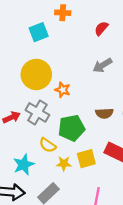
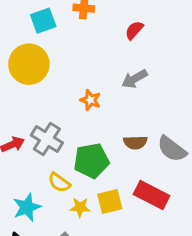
cyan square: (39, 32) -> (43, 21), moved
yellow circle: (36, 74) -> (29, 64), moved
orange star: (63, 90) -> (90, 100), moved

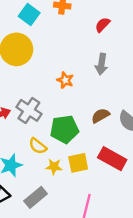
cyan square: (43, 21) -> (29, 15), turned -36
gray arrow: (134, 79) -> (101, 64), turned -54
brown semicircle: (135, 142) -> (100, 116), turned 150

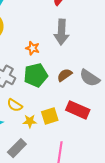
gray arrow: (101, 64) -> (61, 32), size x1.4
green pentagon: (64, 129) -> (36, 75), moved

